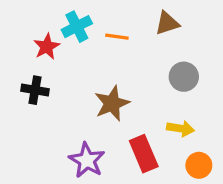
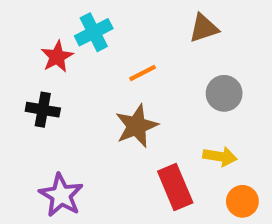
orange line: (117, 37) -> (143, 73), moved, turned -35
purple star: (87, 160) -> (61, 195), moved

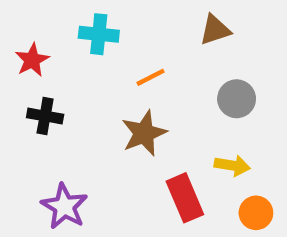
cyan cross: (94, 32) -> (99, 34), turned 33
red star: (57, 57) -> (32, 60), moved

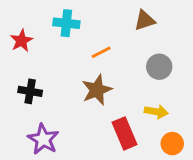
black cross: (45, 116) -> (30, 91), moved

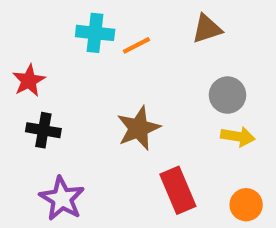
red star: (21, 41) -> (29, 81), moved
orange line: (101, 52) -> (136, 45), moved
yellow arrow: (156, 112) -> (238, 136), moved

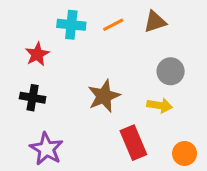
orange line: (136, 45) -> (113, 25), moved
red star: (29, 81) -> (37, 54), moved
yellow arrow: (238, 136) -> (160, 105), moved

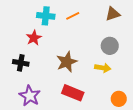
brown triangle: (155, 22) -> (113, 14), moved
red star: (37, 54) -> (34, 38), moved
red rectangle: (133, 143) -> (73, 93), moved, turned -45

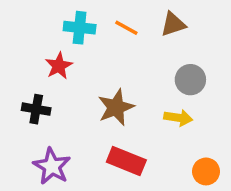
brown triangle: (113, 14) -> (173, 24), moved
orange line: (73, 16) -> (126, 28), turned 56

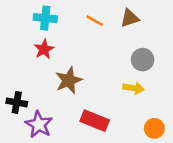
cyan cross: (80, 28) -> (45, 18), moved
brown star: (116, 107) -> (69, 80), moved
black cross: (36, 109) -> (17, 102), moved

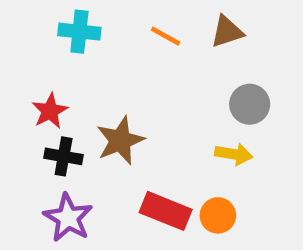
red star: (44, 49) -> (50, 111), moved
black cross: (17, 102) -> (64, 156), moved
orange circle: (154, 128) -> (218, 215), moved

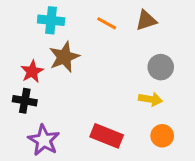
brown star: (120, 141) -> (64, 57), moved
black cross: (64, 156) -> (25, 101), moved
orange circle: (218, 215) -> (162, 136), moved

